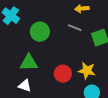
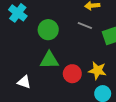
green triangle: (29, 63) -> (49, 60), moved
white triangle: (25, 86) -> (24, 82), moved

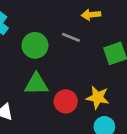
gray line: (85, 25) -> (71, 37), moved

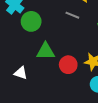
green circle: (35, 45) -> (31, 21), moved

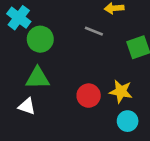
green triangle: (46, 51) -> (38, 78), moved

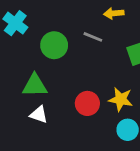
green circle: (40, 39) -> (54, 45), moved
white triangle: (27, 106) -> (39, 115), moved

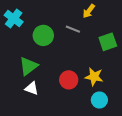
yellow arrow: (114, 13) -> (89, 11), turned -48
green triangle: (35, 85) -> (28, 66), turned -36

